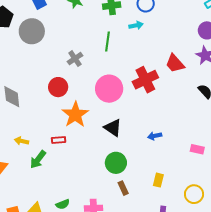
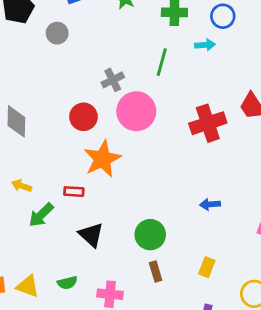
gray circle: (32, 31) -> (57, 33), size x0.6
pink circle: (109, 89) -> (136, 111), moved
black triangle: (113, 128) -> (91, 235), moved

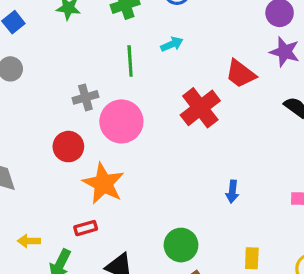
cyan arrow: (205, 45) -> (172, 44), moved
gray cross: (113, 80) -> (85, 97), turned 30
blue arrow: (210, 204) -> (232, 192), turned -60

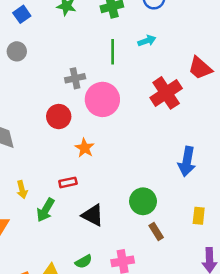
orange star: (103, 184) -> (85, 148), size x0.6
blue arrow: (232, 192) -> (187, 162), size x1.6
yellow arrow: (29, 241) -> (22, 190), turned -108

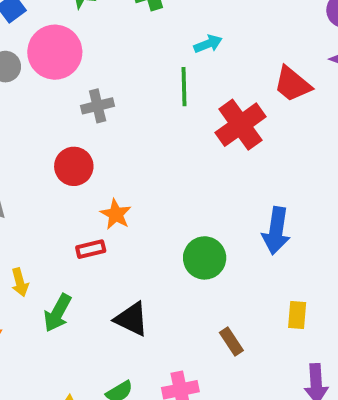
green line: (113, 52) -> (184, 87), moved
pink circle: (102, 99) -> (55, 52), moved
red rectangle: (68, 182) -> (91, 249), moved
green circle: (143, 201) -> (205, 258), moved

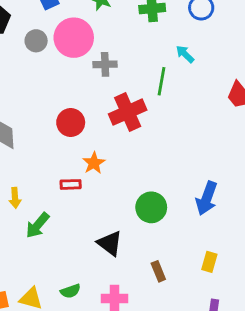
cyan arrow: (208, 44) -> (185, 54), turned -126
gray cross: (98, 106) -> (105, 64), moved
red cross: (240, 125) -> (128, 112), moved
black triangle: (132, 319) -> (110, 243), moved

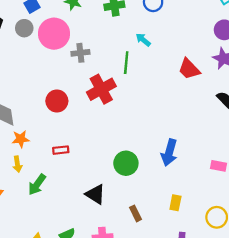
gray circle: (36, 41) -> (24, 28), moved
orange star: (94, 163) -> (21, 139), moved, turned 30

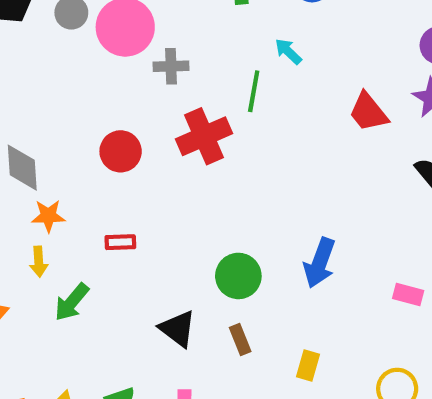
yellow rectangle: (175, 203) -> (308, 365), moved
brown rectangle: (136, 213) -> (240, 339), moved

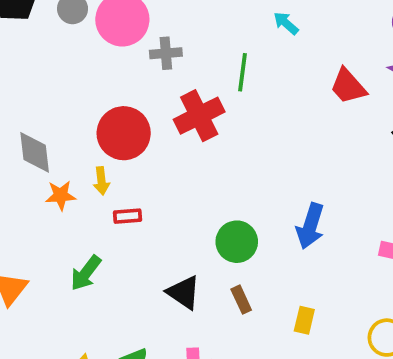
cyan arrow: (288, 51) -> (286, 23), moved
red circle: (121, 151) -> (124, 133), size x1.4
yellow arrow: (39, 262) -> (101, 181), moved

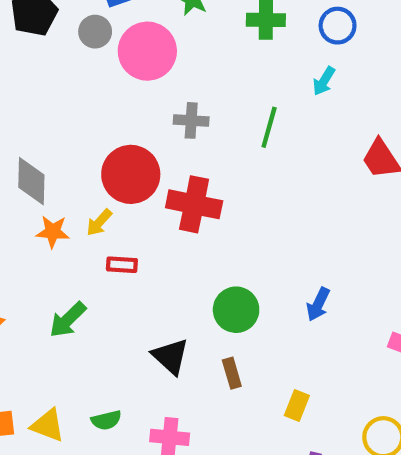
cyan arrow: (286, 23) -> (324, 81), turned -108
gray cross: (166, 53) -> (191, 120), moved
red cross: (199, 116) -> (194, 204), moved, turned 30
yellow arrow: (101, 181) -> (99, 222), turned 40
blue arrow: (310, 226) -> (318, 304), size x0.7

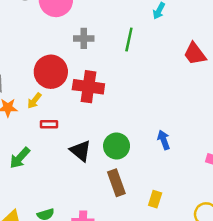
blue arrow: (318, 304) -> (164, 140), turned 138
black triangle: (171, 356) -> (80, 151), moved
brown rectangle: (232, 373) -> (116, 183), size x1.5

